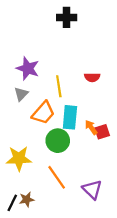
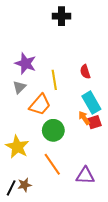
red semicircle: (92, 77) -> (85, 72), turned 72
cyan rectangle: (70, 117) -> (91, 103), moved, turned -35
yellow star: (19, 158) -> (17, 147), turned 30
purple triangle: (92, 189) -> (85, 176), turned -42

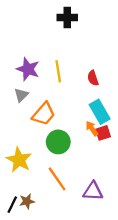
yellow line: (54, 80) -> (58, 71), moved

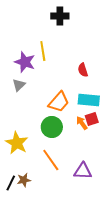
yellow line: (58, 71) -> (43, 51), moved
cyan rectangle: (100, 112) -> (89, 100), turned -55
orange trapezoid: (44, 114) -> (59, 102), moved
orange arrow: (92, 128) -> (82, 123), moved

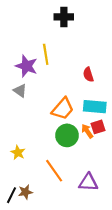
gray triangle: (19, 85) -> (20, 91), turned -40
green circle: (52, 127) -> (67, 135), moved
yellow star: (17, 143) -> (18, 152), size x0.6

